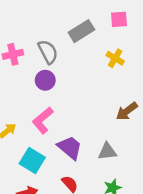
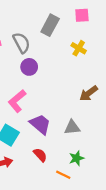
gray rectangle: (81, 31) -> (50, 25), turned -30
purple circle: (45, 80) -> (29, 67), moved

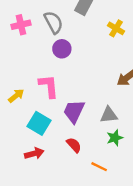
pink L-shape: (17, 101) -> (49, 86), turned 125
purple trapezoid: (40, 124) -> (74, 111), turned -105
green star: (76, 158) -> (115, 138), moved

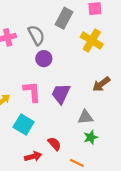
yellow cross: (116, 28) -> (92, 41), size x1.5
purple trapezoid: (74, 111) -> (61, 94), moved
red arrow: (34, 153) -> (33, 156), moved

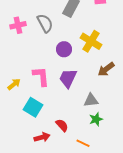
yellow cross: (92, 41) -> (91, 41), moved
purple circle: (44, 59) -> (64, 49), moved

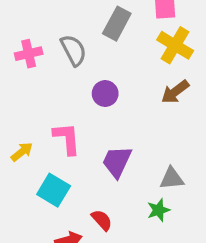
yellow cross: (91, 41) -> (175, 45), moved
brown arrow: (106, 69) -> (175, 92), moved
purple trapezoid: (68, 78) -> (117, 162), moved
gray triangle: (91, 100) -> (172, 178), moved

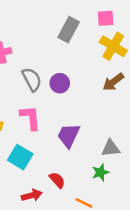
gray semicircle: (74, 50) -> (32, 79), moved

